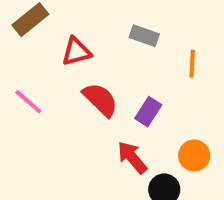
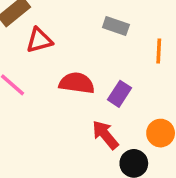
red triangle: (76, 52) -> (39, 40), moved
red semicircle: (100, 100) -> (77, 83), turned -36

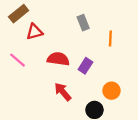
gray rectangle: (116, 26) -> (83, 23), turned 49
red arrow: (105, 135) -> (63, 92), moved

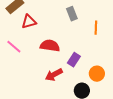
purple rectangle: (85, 66) -> (74, 60), moved
red arrow: (63, 92) -> (54, 75), turned -78

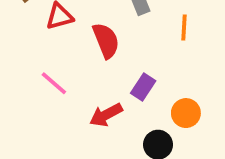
red semicircle: (50, 46) -> (106, 41), moved, turned 60
pink line: (14, 47) -> (54, 83), moved

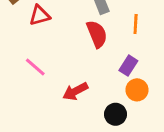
red semicircle: (106, 41) -> (97, 34), moved
purple rectangle: (143, 87) -> (128, 66), moved

